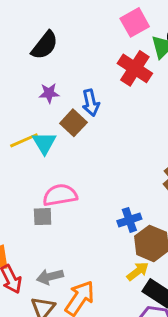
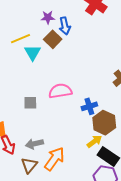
purple star: (49, 93) -> (48, 17), moved
yellow line: (24, 140) -> (20, 39), moved
pink semicircle: (60, 195) -> (60, 91), moved

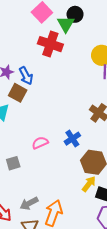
pink semicircle: (60, 91) -> (40, 143), size x0.7
blue cross: (89, 106) -> (72, 139), moved

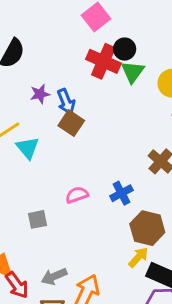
black circle: (75, 14) -> (125, 49), moved
green triangle: (66, 24) -> (133, 72), moved
brown square: (18, 93) -> (71, 123), moved

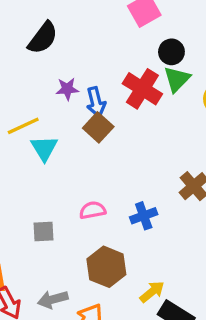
red cross: (103, 61) -> (142, 89), moved
brown hexagon: (147, 228) -> (106, 267), moved

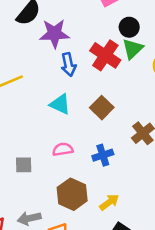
purple star: (67, 89) -> (54, 34), moved, size x1.6
brown square: (98, 127) -> (102, 108), moved
cyan triangle: (44, 148) -> (60, 104), moved, turned -35
yellow arrow: (152, 292) -> (109, 202), moved

